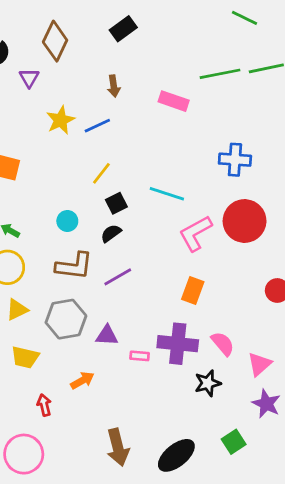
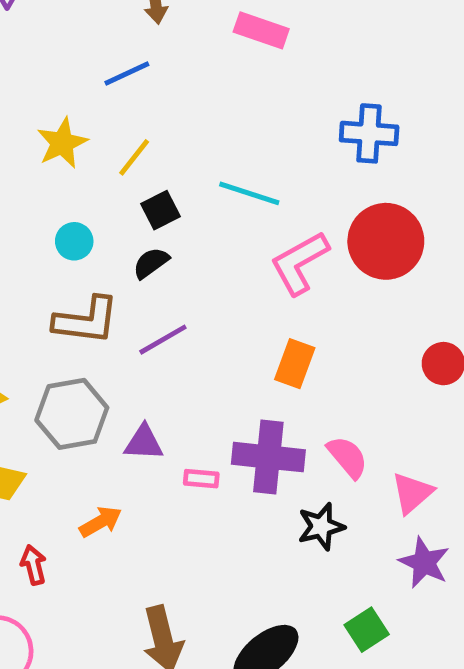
yellow star: (61, 120) -> (62, 143), moved

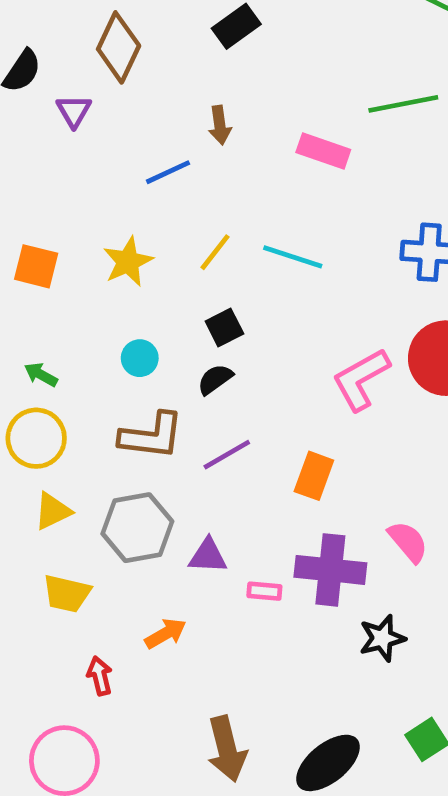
blue line: (127, 74) -> (168, 172), moved
yellow line: (134, 157) -> (215, 252), moved
cyan line: (249, 193) -> (293, 257), moved
orange rectangle: (295, 364) -> (314, 476), moved
pink semicircle: (347, 457) -> (408, 542), moved

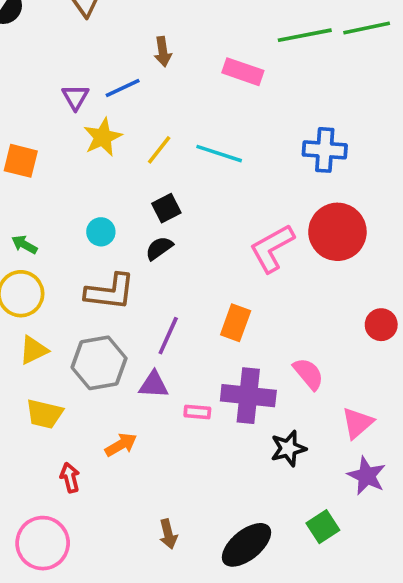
purple triangle: (74, 111) -> (75, 97), moved
yellow star: (128, 262) -> (103, 137), moved
purple line: (227, 455) -> (168, 336), moved, turned -36
brown arrow: (227, 749) -> (168, 534), size x0.6

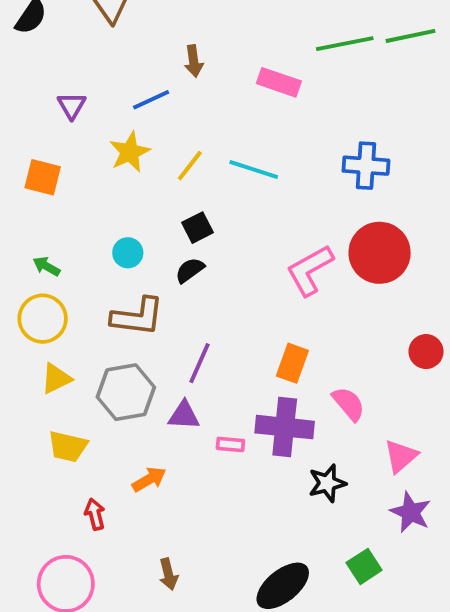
purple triangle: (75, 97) -> (72, 106), moved
orange rectangle: (236, 323) -> (292, 363), moved
brown arrow: (168, 534) -> (168, 574), moved

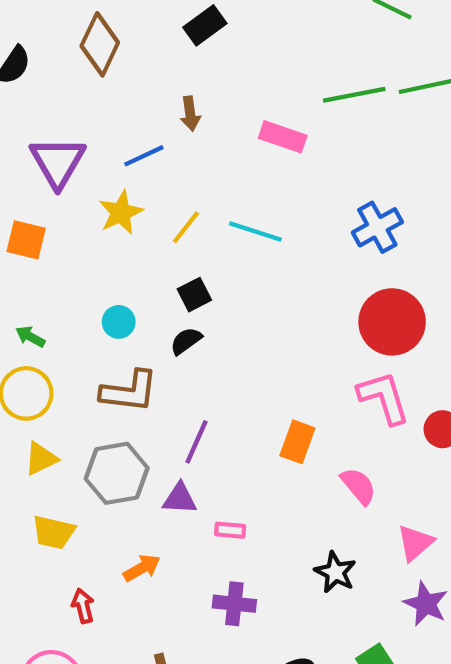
purple triangle: (72, 106) -> (58, 162), size x1.8
blue cross: (366, 166) -> (377, 227), turned -33
pink L-shape: (310, 270) -> (384, 398), moved, turned 102
purple cross: (285, 427) -> (234, 604), moved, size x0.7
black star: (327, 483) -> (335, 572), turned -30

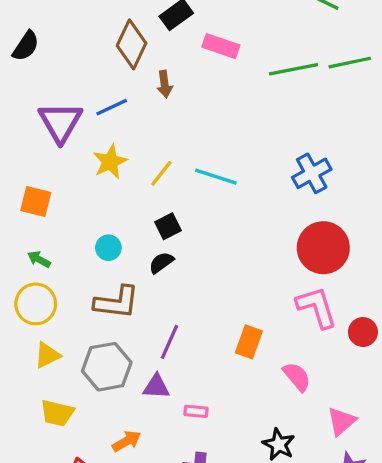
brown diamond: (100, 44) -> (132, 44), moved
pink rectangle: (283, 137) -> (221, 46), moved
blue line: (144, 156) -> (112, 107), moved
orange square: (26, 240) -> (36, 201), moved

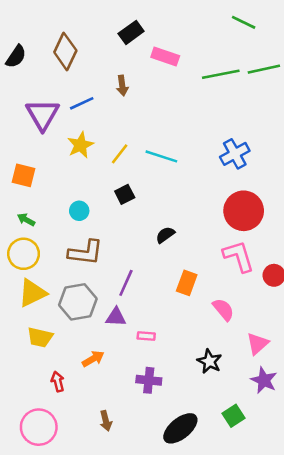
brown diamond: (132, 44) -> (65, 51), moved
black semicircle: (161, 263) -> (165, 235), moved
yellow triangle: (47, 355) -> (32, 293), size x1.4

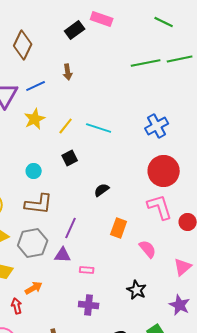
pink rectangle: (165, 56) -> (102, 19), moved
pink triangle: (258, 344) -> (183, 267), moved
orange arrow: (93, 359) -> (34, 288), moved

